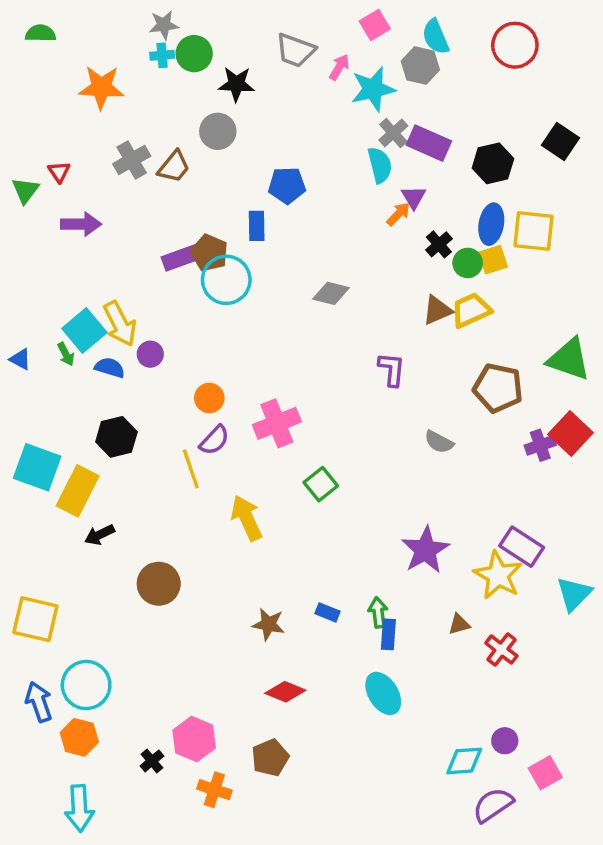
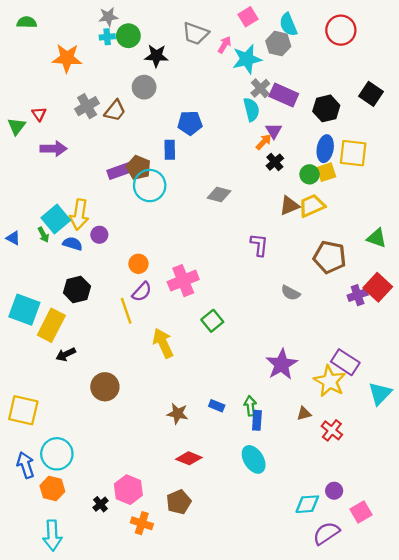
black cross: (439, 244) -> (275, 162), moved
yellow arrow: (120, 324) -> (79, 215), turned 36
green triangle: (569, 359) -> (377, 238), size x0.7

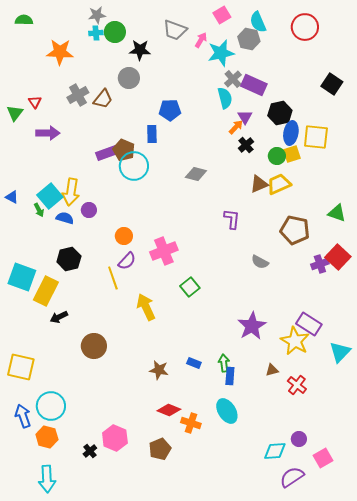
black hexagon: (326, 108) -> (280, 113), moved
blue triangle: (13, 238) -> (12, 197), moved
orange cross: (142, 523) -> (191, 423), moved

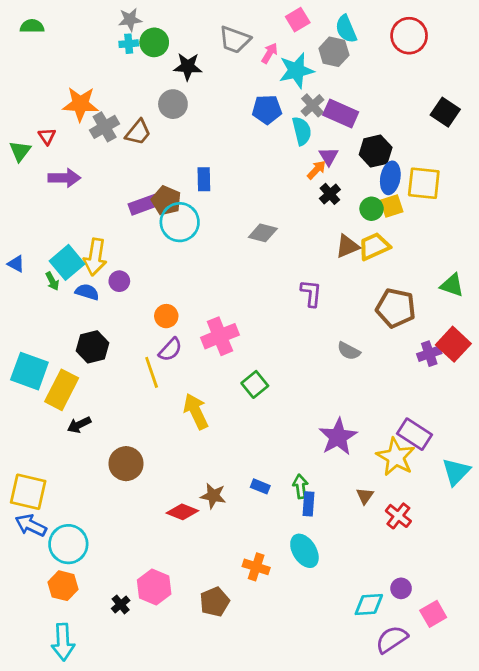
orange star: (60, 52) -> (80, 104), moved
blue pentagon: (170, 110) -> (267, 109), moved
brown triangle: (272, 370) -> (365, 496), turned -40
red diamond: (169, 410) -> (182, 512), moved
blue arrow: (23, 416) -> (31, 525), moved, turned -45

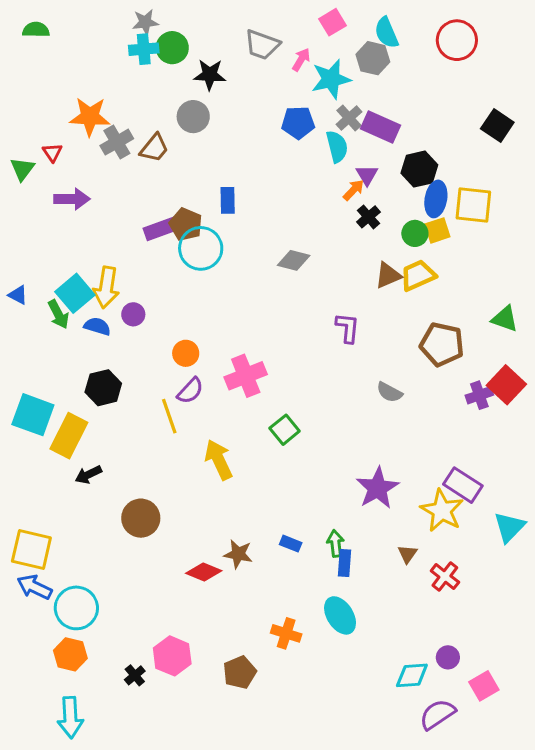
cyan cross: (129, 44) -> (144, 49), size x1.4
green arrow: (52, 281) -> (58, 314), size x1.4

